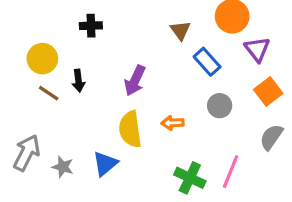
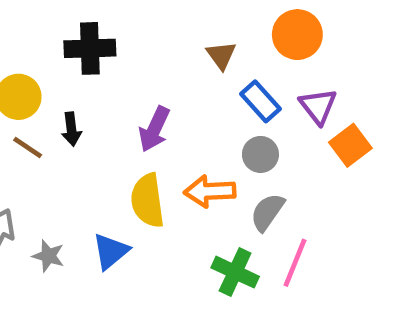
black cross: (91, 26) -> (90, 48), size x1.5
purple triangle: (257, 49) -> (318, 106), moved
gray circle: (220, 106) -> (260, 154), moved
orange arrow: (173, 123) -> (210, 191), size x1.5
gray semicircle: (271, 137) -> (267, 212), moved

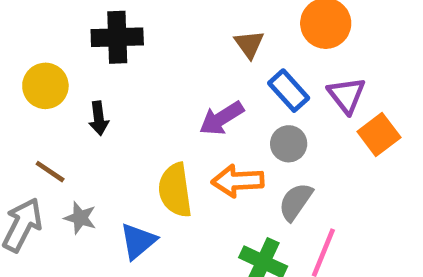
purple arrow: (154, 129) -> (221, 118), moved, turned 33
brown line: (28, 148) -> (50, 172), moved
gray star: (48, 256) -> (80, 218), moved

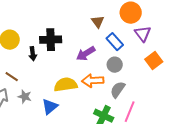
black cross: (117, 37) -> (51, 40), moved
purple triangle: (347, 95) -> (143, 34), moved
yellow semicircle: (175, 190) -> (66, 85), turned 90

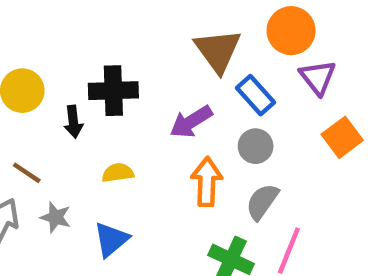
brown triangle: (98, 22) -> (218, 51), size x1.6
orange arrow: (93, 81) -> (207, 182), turned 95
yellow semicircle: (66, 85) -> (118, 173), moved, size x0.6

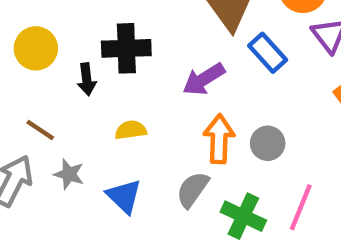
gray circle: (256, 146) -> (268, 143), moved
gray semicircle: (262, 202) -> (193, 190), moved
blue triangle: (111, 239) -> (124, 196), turned -36

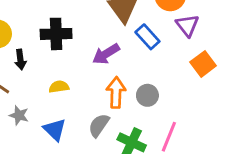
black arrow: (87, 79) -> (20, 60), moved

